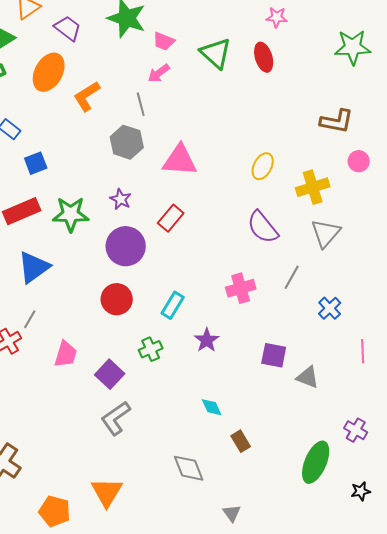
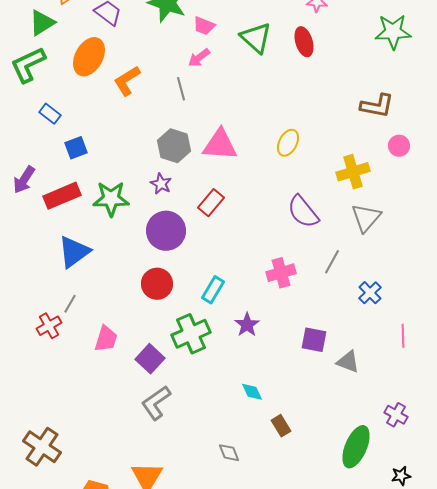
gray hexagon: (127, 142) -> (174, 146), moved
yellow ellipse: (263, 166) -> (288, 143), moved
green cross: (151, 349) -> (191, 334), size x1.6
gray diamond: (189, 468) -> (229, 453), size x0.7

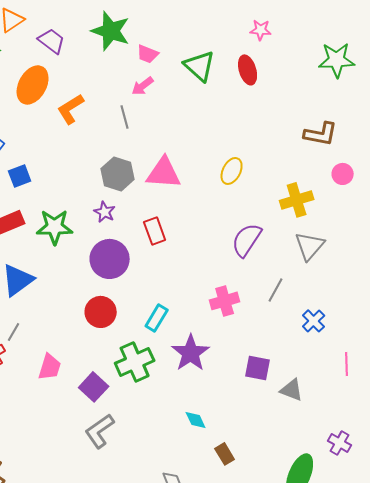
red rectangle: (211, 203) -> (155, 231), turned -60
purple semicircle: (303, 212) -> (247, 240), turned 72
purple star: (247, 325) -> (191, 353), size x1.5

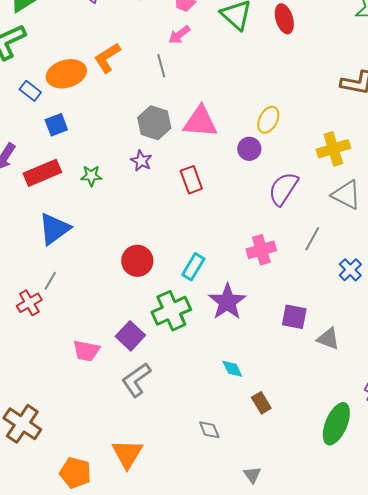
orange ellipse: (33, 85) -> (66, 74), moved, turned 45
green star: (55, 227) -> (91, 176), size x0.6
gray triangle: (310, 246) -> (346, 195), turned -44
purple circle: (110, 259) -> (249, 149), moved, size x0.6
pink trapezoid: (50, 367) -> (86, 351), moved, turned 84

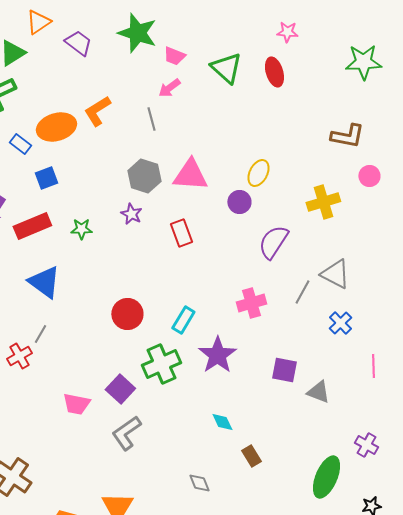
gray triangle: (346, 195) -> (335, 274), moved
blue triangle: (54, 229) -> (44, 282), turned -48

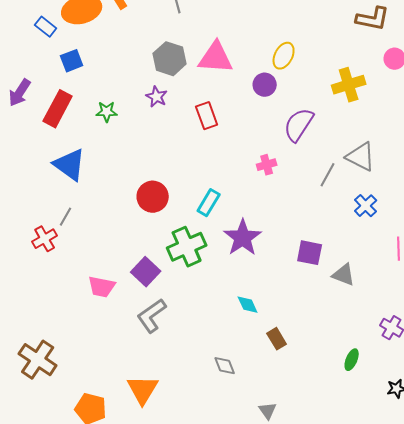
red rectangle: (32, 226) -> (58, 109), turned -39
pink cross: (251, 303) -> (267, 165), moved, size x0.7
green ellipse: (326, 477) -> (352, 360), size x0.5

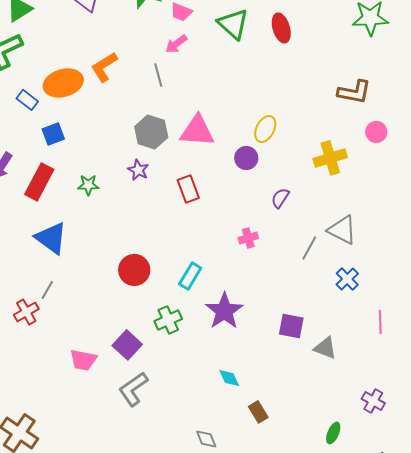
purple semicircle: (299, 125) -> (280, 198), size x0.6
green cross: (187, 247) -> (168, 320), size x0.7

